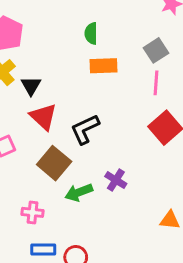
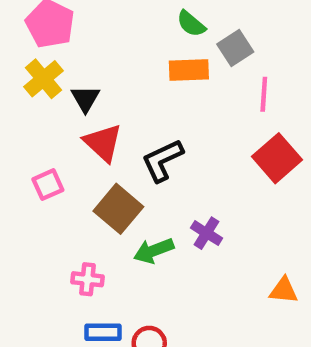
green semicircle: (91, 33) -> (191, 24), moved, turned -50
gray square: (156, 50) -> (235, 48), moved

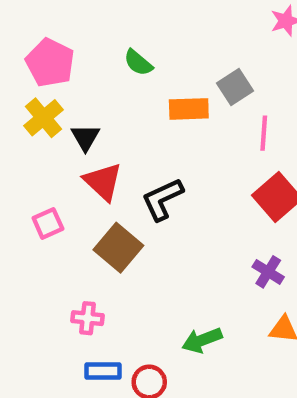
green semicircle: (191, 24) -> (138, 63), moved
purple cross: (207, 233) -> (268, 272), moved
green arrow: (154, 251) -> (202, 340), moved

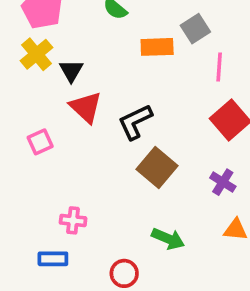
brown square: (118, 248) -> (157, 167), moved
green arrow: (202, 340) -> (168, 239), turned -136
blue rectangle: (103, 371) -> (53, 259), moved

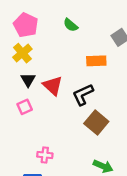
orange rectangle: (157, 47) -> (96, 61), moved
black triangle: (71, 71) -> (28, 80), moved

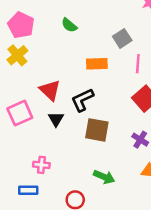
black triangle: (28, 80) -> (56, 119), moved
pink square: (25, 107) -> (20, 113), size x1.5
brown square: (96, 123) -> (97, 130), turned -30

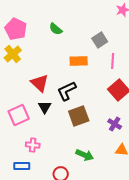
pink square: (20, 113) -> (19, 115), moved
brown square: (97, 130) -> (79, 116), turned -30

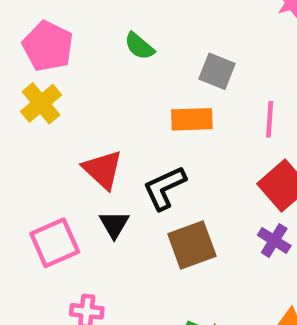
gray square: (100, 40) -> (217, 71), moved, turned -35
purple cross: (115, 124) -> (274, 240), moved

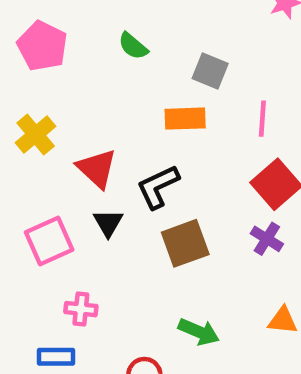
yellow cross: (41, 103) -> (36, 134), moved

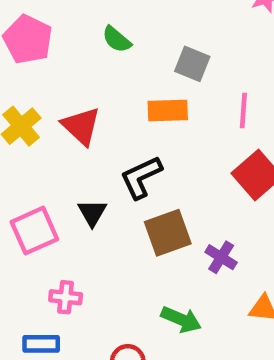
red triangle: (97, 168) -> (81, 126), moved
purple cross: (267, 239) -> (221, 257), moved

